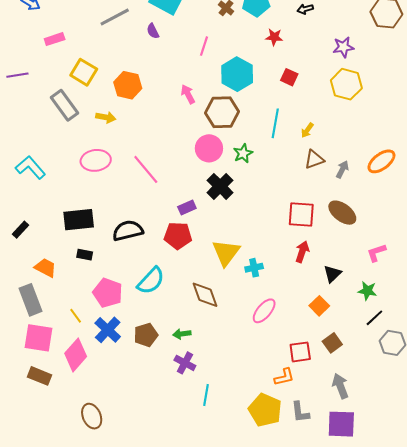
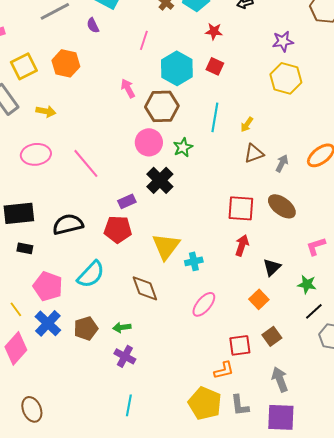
yellow square: (84, 72) -> (24, 66), turned 32
red square: (289, 77) -> (215, 66), moved
orange hexagon: (128, 85) -> (66, 63), moved
cyan line: (206, 395) -> (129, 405), moved

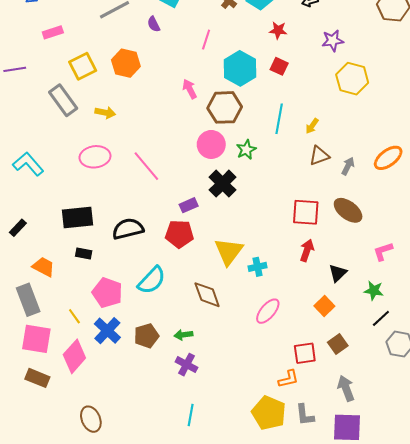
purple star: (283, 41) -> (333, 41), moved

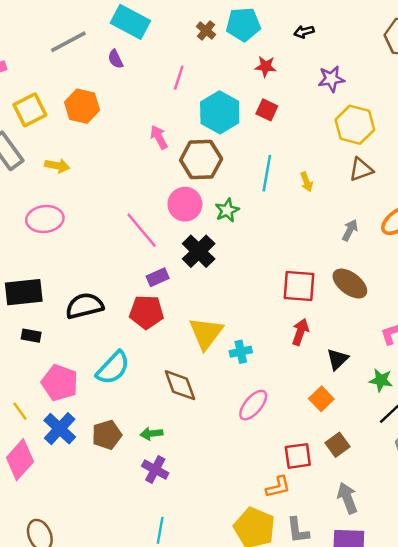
yellow arrow: (312, 126) -> (306, 182), turned -56
brown triangle: (319, 156) -> (361, 169), moved
pink line: (146, 166) -> (142, 230), moved

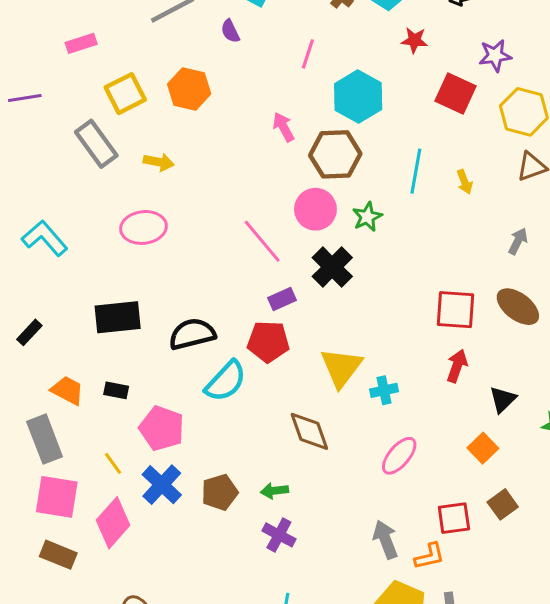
red square: (267, 110) -> (455, 94), moved, size x1.5
black rectangle: (31, 336) -> (116, 390), moved
cyan semicircle: (113, 368) -> (226, 381), moved
gray arrow: (347, 498) -> (385, 539), moved

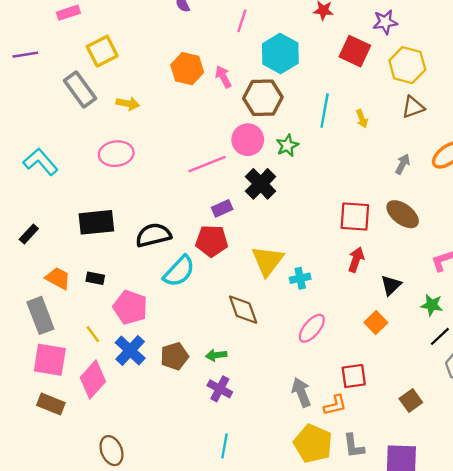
orange hexagon: (189, 89) -> (187, 69), moved
pink line: (262, 241) -> (207, 164), turned -72
brown square: (503, 504) -> (411, 400), moved

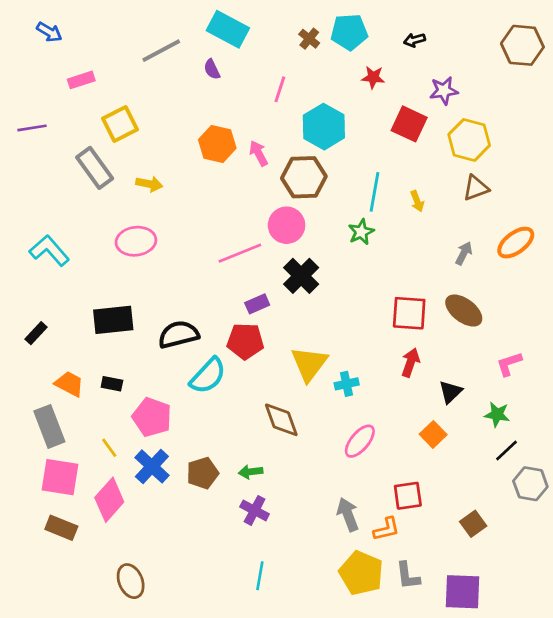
green star: (287, 145) -> (361, 232), moved

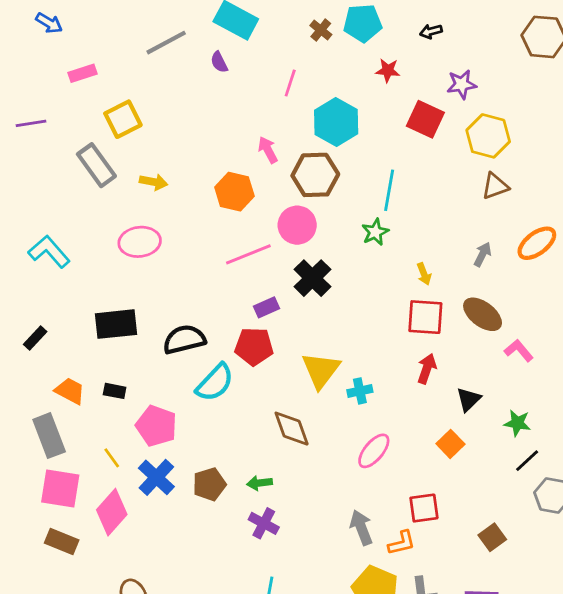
orange hexagon: (217, 144) -> (234, 192), moved
yellow arrow: (417, 201) -> (424, 274), moved
pink L-shape: (509, 364) -> (519, 351), moved, turned 68

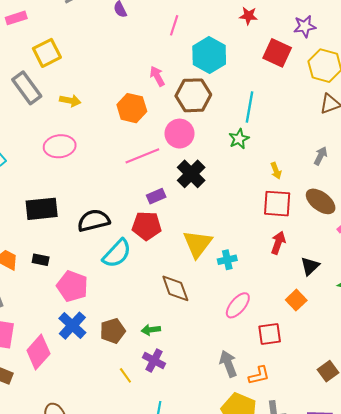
yellow line: (112, 458) -> (125, 375), moved
red square: (424, 508) -> (270, 334), moved

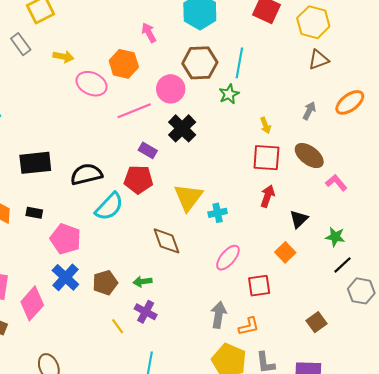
gray rectangle: (27, 88) -> (21, 44), size x0.7
brown hexagon: (193, 95) -> (200, 63), moved
pink ellipse: (60, 146) -> (92, 84), moved, turned 32
purple rectangle: (156, 196) -> (148, 150), turned 54
gray arrow: (228, 364) -> (219, 315), turned 30

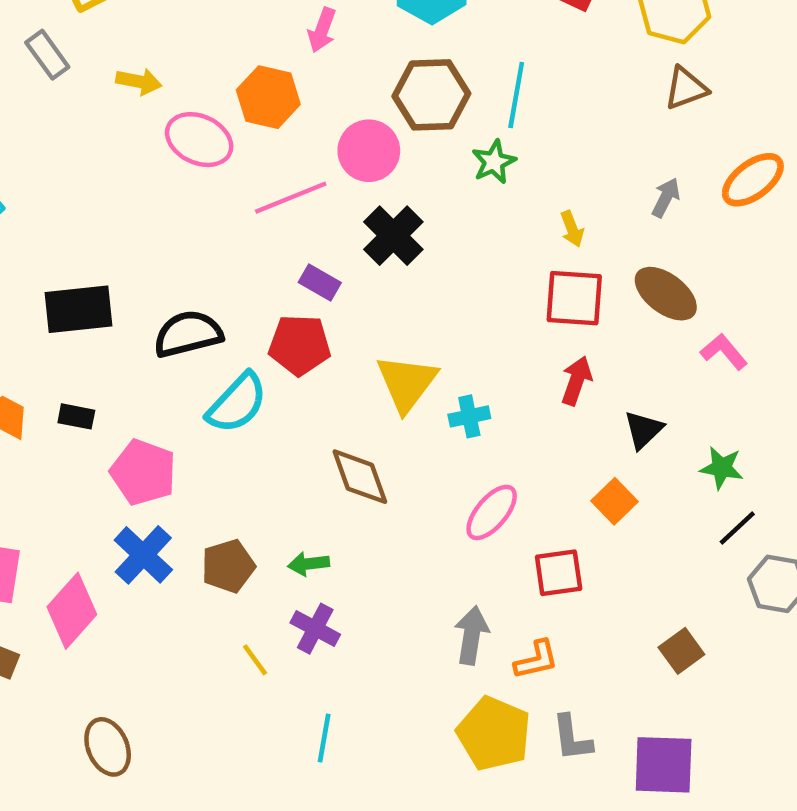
pink arrow: (149, 33) -> (322, 30), turned -132

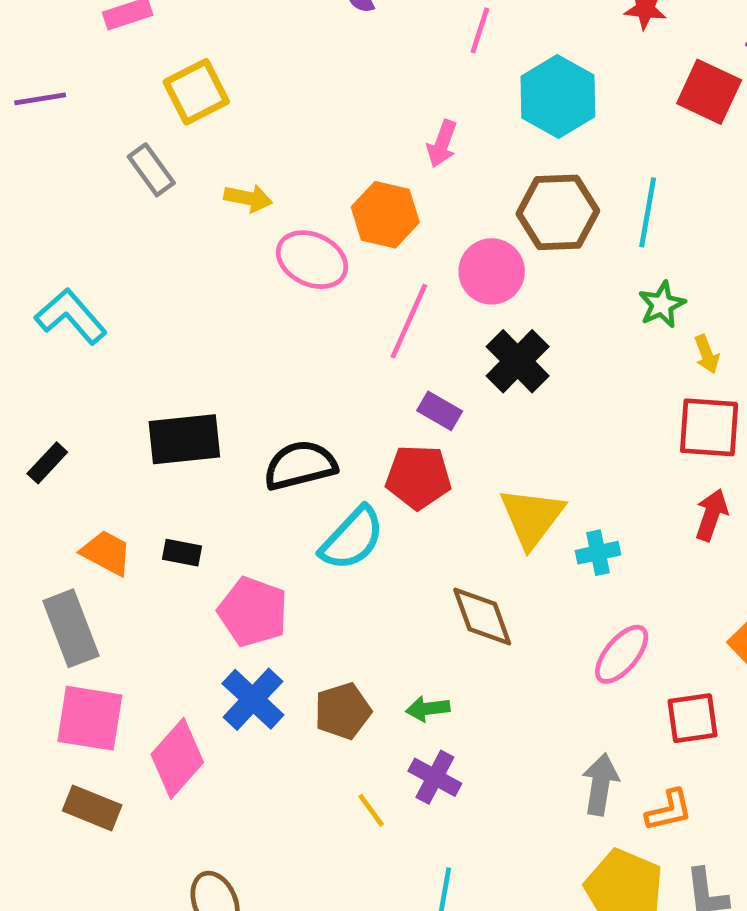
green star: (494, 162) -> (662, 305), moved
pink line: (291, 198) -> (409, 321), turned -44

